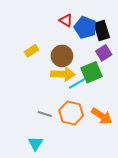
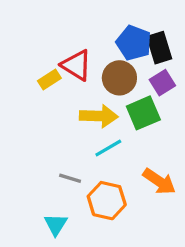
red triangle: (66, 20) -> (76, 65), moved, size x1.5
brown circle: (62, 56) -> (119, 78), moved
cyan line: (77, 83) -> (108, 148), moved
orange hexagon: (71, 113) -> (107, 201), moved

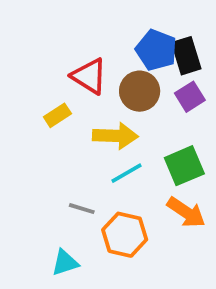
yellow rectangle: (49, 79) -> (57, 115), moved
green square: (143, 113) -> (184, 166), moved
cyan triangle: (56, 224) -> (65, 263), turned 40

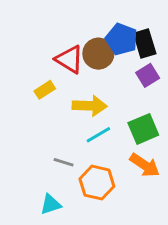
brown circle: (140, 91) -> (98, 54), moved

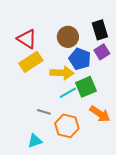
blue pentagon: (122, 39) -> (80, 59), moved
red triangle: (69, 59) -> (27, 39), moved
yellow rectangle: (45, 90) -> (31, 62), size x1.6
green square: (143, 129) -> (86, 87), moved

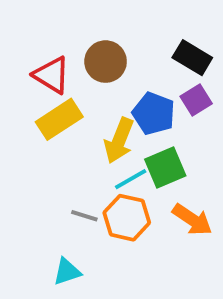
black rectangle: (100, 30) -> (192, 58), turned -42
brown circle: (68, 37) -> (106, 62), moved
yellow arrow: (62, 73) -> (119, 141), turned 110
orange hexagon: (67, 126) -> (127, 218), moved

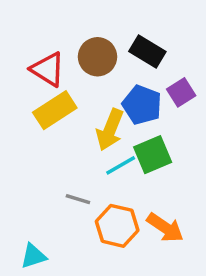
black rectangle: (192, 58) -> (147, 51), moved
orange hexagon: (127, 218) -> (117, 226), moved
orange arrow: (192, 220) -> (165, 228), moved
cyan triangle: (67, 272) -> (33, 256), moved

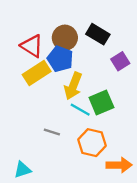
blue pentagon: (142, 105) -> (60, 59), moved
cyan line: (121, 165) -> (80, 110), turned 60
orange hexagon: (117, 226) -> (92, 143), moved
orange arrow: (165, 228) -> (119, 165), moved, turned -35

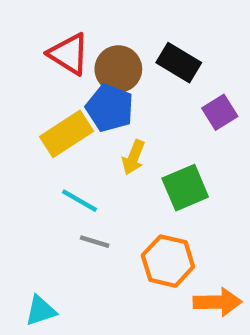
red triangle: (32, 46) -> (69, 54), moved
yellow arrow: (73, 86) -> (133, 157), size x0.7
cyan line: (80, 110) -> (80, 201), moved

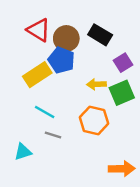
yellow arrow: (133, 157) -> (96, 84), moved, turned 66
green square: (185, 188) -> (122, 93), moved
orange hexagon: (168, 261) -> (94, 120), moved
cyan triangle: (41, 311) -> (23, 152), moved

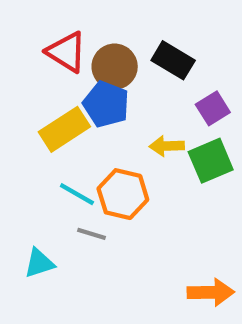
orange hexagon: (94, 120) -> (123, 194), moved

